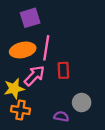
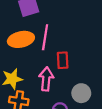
pink arrow: (34, 76) -> (46, 79), moved, turned -40

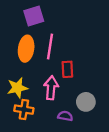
orange ellipse: (21, 39) -> (26, 49), turned -70

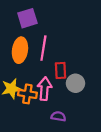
gray circle: (86, 102) -> (75, 83), moved
orange cross: (24, 110) -> (27, 94), moved

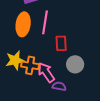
gray circle: (75, 83) -> (75, 64), moved
pink arrow: (45, 89) -> (46, 72), moved, turned -40

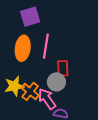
gray circle: (75, 64) -> (56, 82), moved
orange cross: (30, 65) -> (30, 91), turned 30

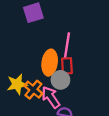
pink line: (46, 46) -> (67, 45), moved
orange ellipse: (23, 48) -> (50, 63), moved

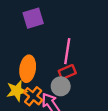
orange ellipse: (50, 63) -> (28, 69), moved
red rectangle: (67, 66) -> (67, 72), turned 70

